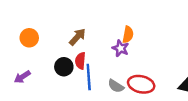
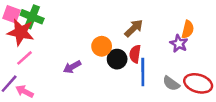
orange circle: (29, 38) -> (102, 46), moved

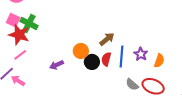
orange semicircle: (188, 29) -> (159, 61), moved
blue line: (143, 72) -> (121, 56), moved

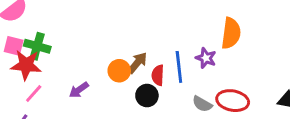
brown arrow: (107, 39) -> (137, 63), moved
orange semicircle: (159, 61) -> (231, 33), moved, size x1.5
black circle: (92, 62) -> (147, 96), moved
purple arrow: (57, 65) -> (79, 90), moved

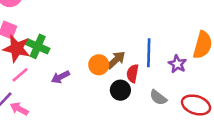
green cross: (37, 46) -> (38, 46), moved
blue line: (179, 67) -> (149, 53), moved
gray semicircle: (202, 104) -> (158, 98), moved

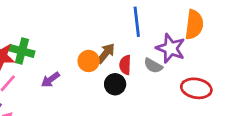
blue line: (149, 53) -> (137, 22), moved
purple star: (177, 64) -> (171, 48), size x1.5
gray semicircle: (158, 98) -> (153, 66), moved

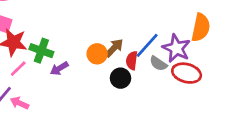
blue line: (137, 22) -> (147, 45), moved, turned 44
green cross: (22, 51) -> (41, 51), moved
red ellipse: (196, 88) -> (187, 73), moved

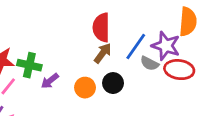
orange circle: (97, 54) -> (85, 88), moved
red semicircle: (132, 61) -> (101, 27), moved, size x1.5

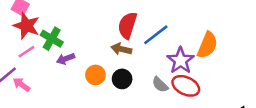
blue line: (136, 46) -> (156, 35), moved
brown arrow: (103, 53) -> (121, 49), turned -132
gray semicircle: (150, 63) -> (160, 85), moved

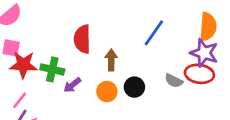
red semicircle: (127, 25) -> (82, 39), moved
brown arrow: (121, 49) -> (111, 60), moved, turned 96
pink line: (26, 52) -> (20, 100), moved
purple star: (180, 60) -> (204, 53), moved

